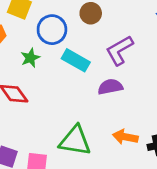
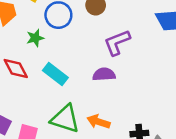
cyan rectangle: (76, 60) -> (55, 74), moved
orange arrow: (125, 137) -> (98, 122), moved

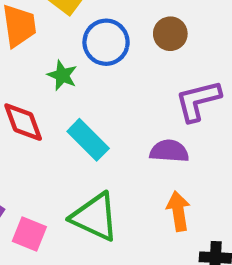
green star: (35, 38) -> (62, 75), turned 30
orange arrow: (98, 122) -> (178, 211), moved, turned 55

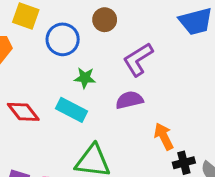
green star: (62, 75) -> (85, 78), moved
orange arrow: (178, 211) -> (164, 136), moved

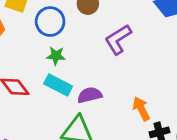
green star: (85, 78) -> (56, 56), moved
purple semicircle: (129, 100) -> (90, 95), moved

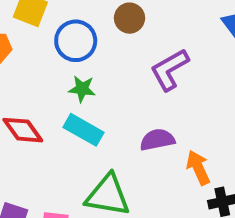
purple semicircle: (90, 95) -> (157, 140), moved

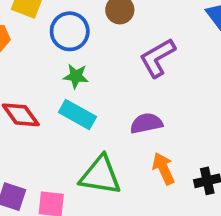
orange arrow: (198, 168) -> (163, 169), moved

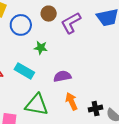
purple L-shape: (157, 58) -> (71, 23), moved
green star: (76, 76) -> (41, 48), moved

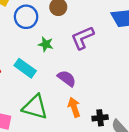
purple L-shape: (71, 23) -> (82, 38), moved
purple semicircle: (62, 76) -> (67, 78), turned 42

